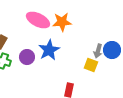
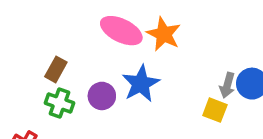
orange star: (62, 22) -> (164, 34), turned 30

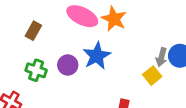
brown rectangle: (56, 69) -> (33, 31), moved
yellow square: (215, 110) -> (152, 76), turned 30

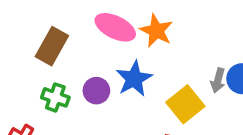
brown rectangle: (33, 31) -> (52, 46), size x1.5
yellow square: (152, 76) -> (185, 104), moved, size x1.5

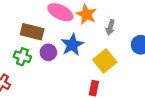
brown rectangle: (52, 46) -> (32, 32), moved, turned 75
gray arrow: (218, 80) -> (110, 27), moved

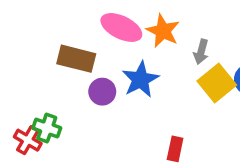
green cross: (22, 57) -> (47, 128), moved
yellow square: (105, 61) -> (217, 83), moved

